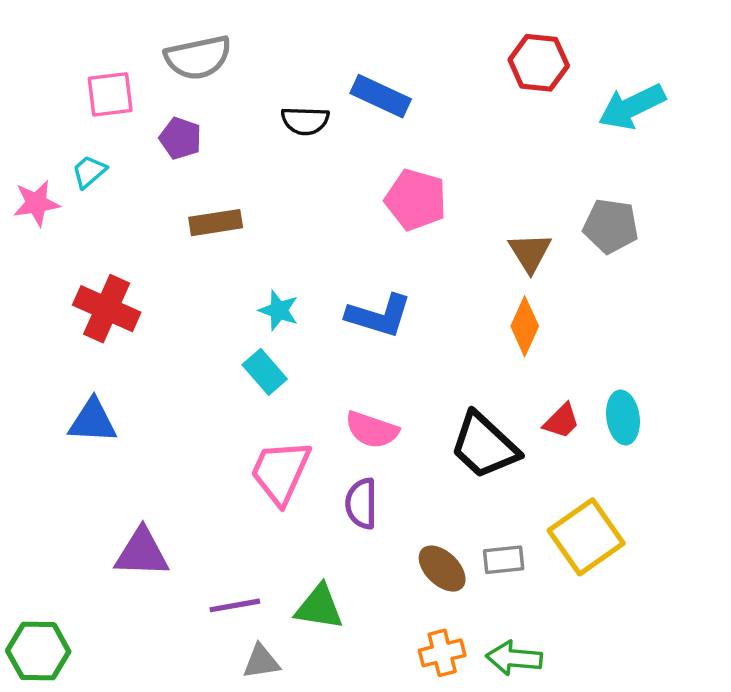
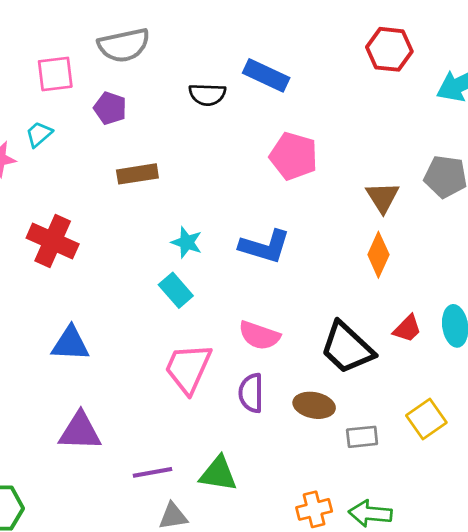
blue triangle: (93, 421) -> (70, 344), moved
yellow square: (586, 537) -> (426, 419), size x0.7
brown ellipse: (442, 569) -> (314, 405), moved, turned -33

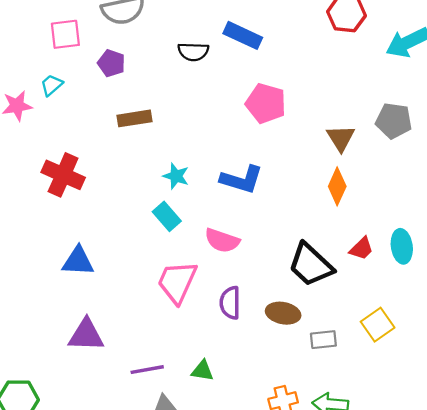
pink semicircle: (259, 335) -> (222, 241), moved
green triangle: (218, 474) -> (202, 371), size x0.7

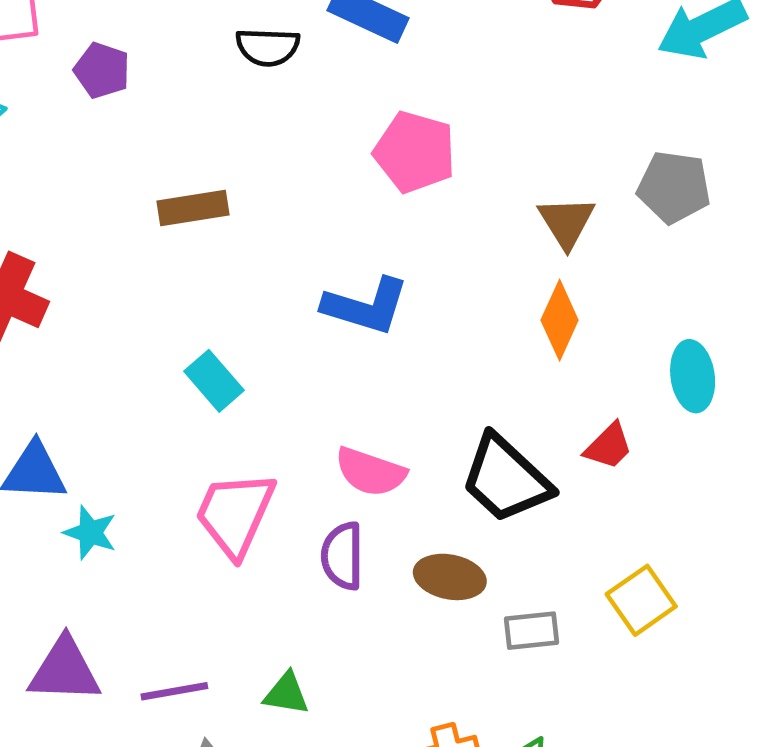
brown rectangle: (134, 118) -> (193, 208), moved
cyan star: (176, 176) -> (90, 533), moved
pink semicircle: (222, 241) -> (370, 472), moved
cyan ellipse: (402, 246) -> (693, 376), moved
purple triangle: (86, 335) -> (65, 670), moved

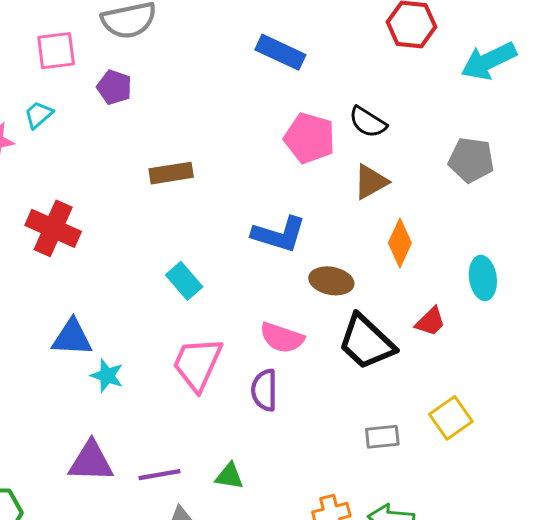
black semicircle: (268, 47) -> (368, 122), moved, turned 30
brown triangle: (567, 222) -> (371, 182), moved, turned 33
brown ellipse: (450, 577) -> (331, 281), moved

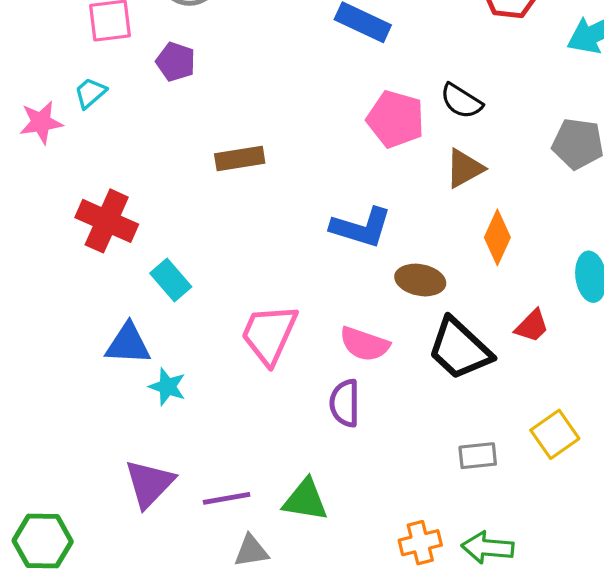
cyan rectangle: (184, 281) -> (171, 280), moved
pink trapezoid: (197, 364) -> (269, 334), moved
purple triangle: (91, 462) -> (149, 484), turned -48
green triangle: (229, 476) -> (305, 500), size x1.4

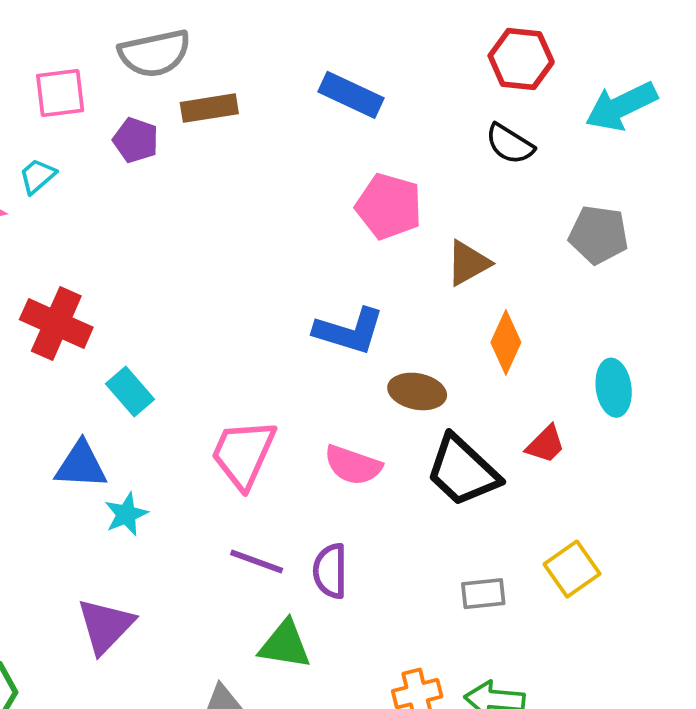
black semicircle: (461, 101) -> (510, 144), moved
brown rectangle: (240, 159) -> (209, 108), moved
cyan star: (167, 387) -> (126, 514), turned 30
purple semicircle: (345, 403) -> (330, 571), moved
purple line: (227, 498) -> (257, 561), moved, turned 30

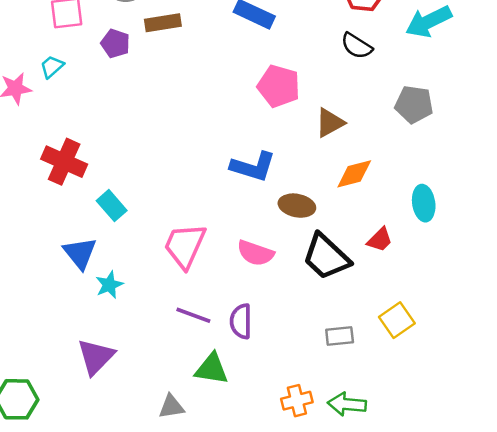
orange diamond: (506, 342) -> (354, 174), turned 51
blue triangle: (81, 465) -> (80, 253), turned 48

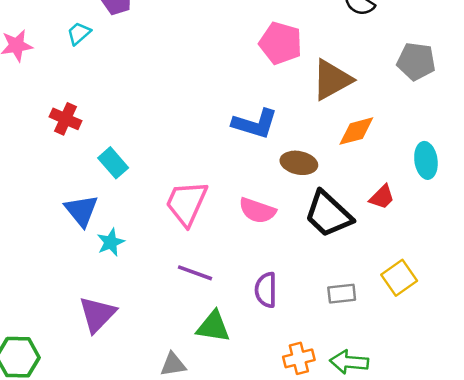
cyan trapezoid: (52, 67) -> (79, 33), moved
brown triangle: (330, 123) -> (332, 80), size x1.4
red cross: (64, 162) -> (65, 119), size x0.7
purple semicircle: (241, 321) -> (266, 290), moved

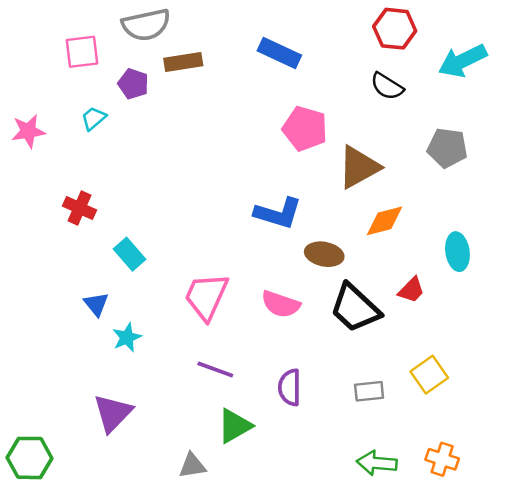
blue triangle: (81, 210) -> (96, 304), size x0.7
green triangle: (213, 327) -> (235, 426), turned -39
orange cross: (299, 358) -> (442, 459), moved, turned 32

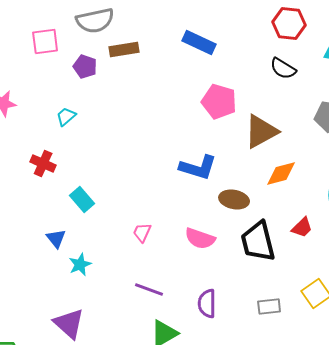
cyan trapezoid: (94, 118) -> (66, 116), moved
pink trapezoid: (206, 296) -> (142, 232), size x0.5
black trapezoid: (355, 308) -> (258, 241), turned 33
purple triangle: (113, 413) -> (69, 323), turned -32

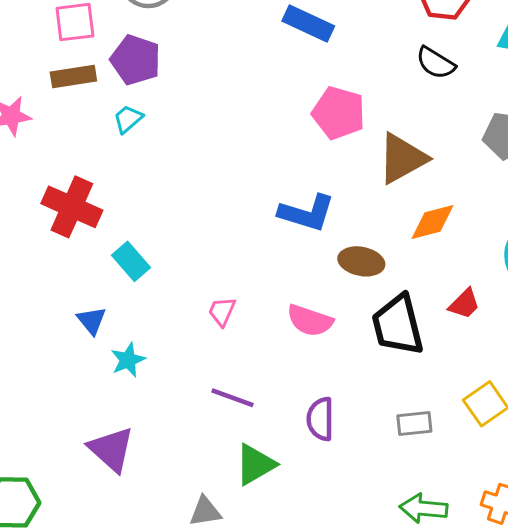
brown rectangle: (124, 49) -> (73, 77), moved
purple pentagon: (85, 66) -> (136, 60), size x1.4
cyan trapezoid: (66, 116) -> (128, 119), moved
red cross: (43, 163) -> (72, 207), size x1.5

